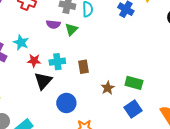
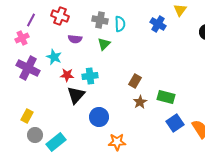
purple semicircle: (53, 24) -> (75, 39), moved
brown rectangle: (84, 67) -> (135, 81), moved, turned 40
blue square: (133, 109) -> (175, 123), moved

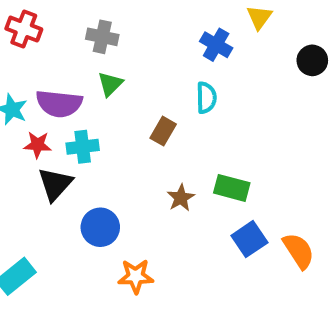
cyan semicircle: (120, 24) -> (206, 98), moved
purple semicircle: (75, 39) -> (59, 104), moved, size x1.6
brown rectangle: (135, 81) -> (163, 131), moved

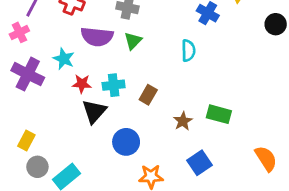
cyan semicircle: (206, 98) -> (188, 50), moved
purple semicircle: (59, 104) -> (97, 37), moved
brown rectangle: (163, 131) -> (148, 95), moved
blue square: (249, 239) -> (199, 163), moved

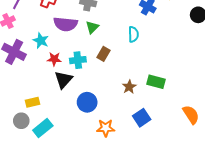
brown rectangle: (148, 95) -> (104, 54), moved
yellow rectangle: (26, 141) -> (33, 102), moved, turned 48

